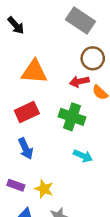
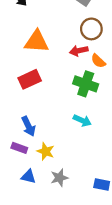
green cross: (72, 117) -> (86, 84), moved
blue arrow: (26, 149) -> (28, 126), moved

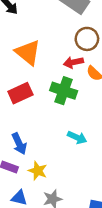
orange triangle: (36, 42) -> (28, 52), turned 35
green cross: (86, 84) -> (64, 91), moved

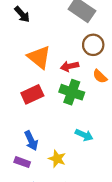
red arrow: (73, 62) -> (69, 66), moved
yellow star: (38, 171) -> (57, 159), moved

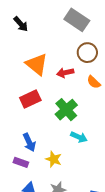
green cross: (72, 92) -> (66, 110), moved, turned 30

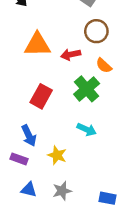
orange triangle: (37, 64) -> (37, 45), turned -40
red rectangle: (30, 99) -> (41, 96), moved, turned -36
green cross: (66, 110) -> (87, 89), moved

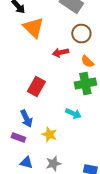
orange triangle: (37, 45) -> (33, 28), moved, turned 45
green cross: (87, 89) -> (85, 84), moved, turned 30

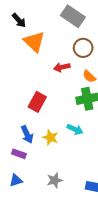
yellow star: (49, 135) -> (51, 138), moved
blue triangle: (26, 163) -> (16, 180), moved, turned -32

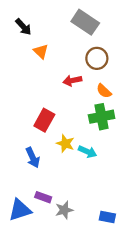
orange triangle: (34, 42) -> (41, 51), size x0.6
yellow star: (51, 138) -> (65, 144), moved
purple rectangle: (19, 154) -> (43, 197), moved
blue triangle: (16, 180) -> (20, 210), size x1.5

